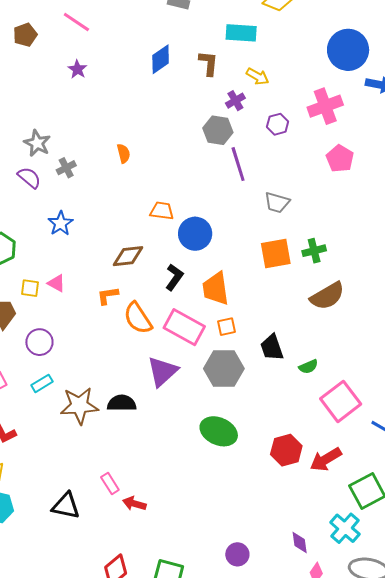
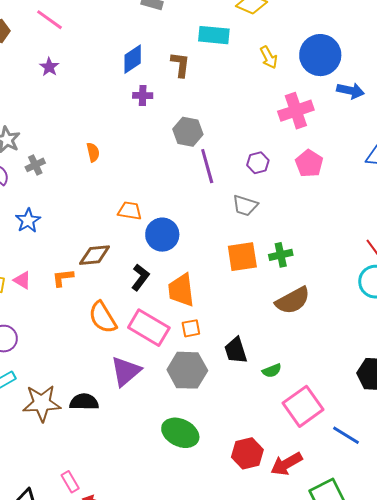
yellow arrow: (257, 76) -> (269, 57), moved, turned 30
purple cross: (235, 101) -> (143, 95), moved, turned 30
purple hexagon: (278, 124) -> (258, 163), moved
orange L-shape: (108, 296) -> (63, 278), moved

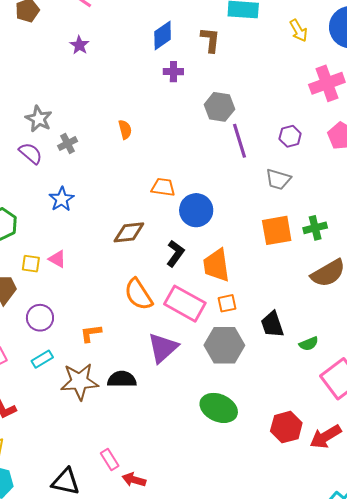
orange L-shape: (63, 278) -> (91, 333), moved

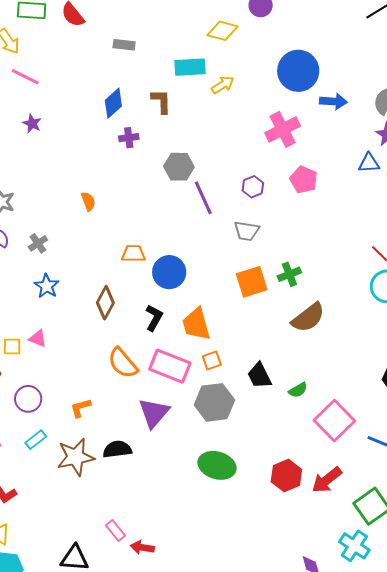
yellow arrow: (299, 31) -> (223, 85), moved, turned -85
gray cross: (68, 143) -> (38, 243), moved
blue star: (62, 199) -> (47, 286), moved
brown diamond: (129, 232) -> (105, 303), turned -48

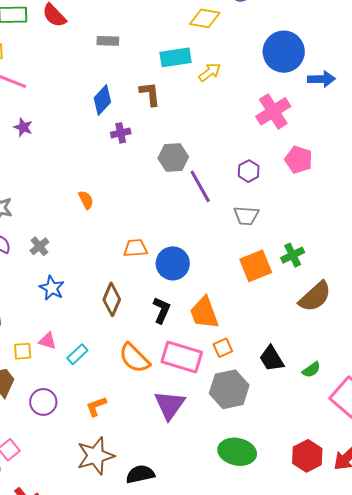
cyan rectangle: (36, 440) -> (77, 354), moved
black semicircle: (117, 449) -> (140, 474), moved

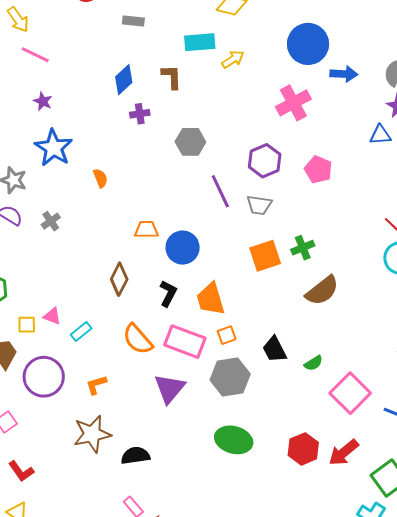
pink pentagon: (299, 160) -> (318, 170), moved
purple hexagon: (249, 171) -> (265, 161), size x1.5
purple line: (200, 186) -> (220, 191), moved
blue star: (52, 288) -> (54, 148), moved, size x1.5
purple circle: (43, 402) -> (44, 377), size x1.5

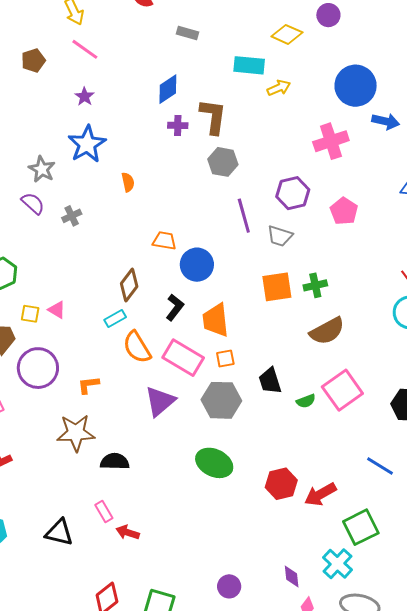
brown L-shape: (172, 77) -> (213, 116), moved, size x1.4
cyan rectangle: (81, 331) -> (115, 319), moved
pink square: (350, 393) -> (342, 390), moved

